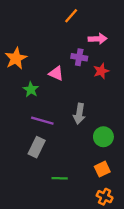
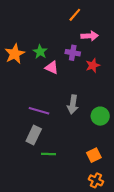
orange line: (71, 16) -> (75, 15), moved
green star: (31, 90) -> (40, 52), moved
green circle: (103, 137) -> (100, 116), moved
green line: (60, 178) -> (48, 154), moved

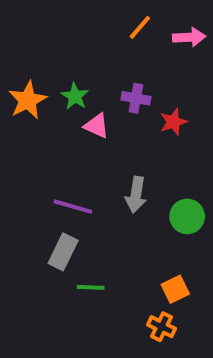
pink arrow: (90, 36) -> (189, 37), moved
orange cross: (96, 180) -> (162, 327), moved

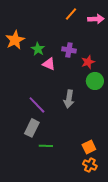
orange star: (28, 100) -> (15, 40), moved
purple line: (73, 207) -> (37, 105), turned 30
green circle: (187, 216) -> (95, 81), moved
orange cross: (162, 327) -> (90, 165), moved

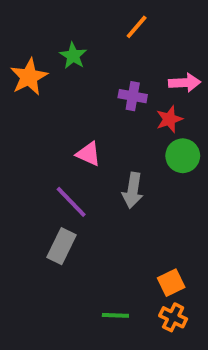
pink arrow: (96, 19) -> (185, 83), moved
green star: (38, 49) -> (73, 56), moved
pink triangle: (49, 64) -> (88, 154), moved
green line: (46, 146) -> (115, 315), moved

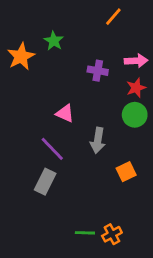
orange line: (137, 27) -> (113, 17), moved
red star: (169, 119) -> (136, 88), moved
orange square: (171, 283) -> (126, 172), moved
orange cross: (173, 317) -> (112, 234), moved, turned 36

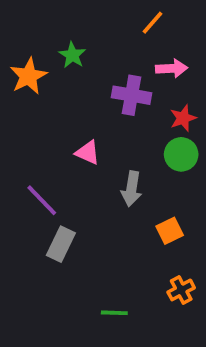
pink arrow: (136, 61) -> (172, 68), moved
purple cross: (98, 71) -> (132, 95), size x1.4
purple line: (52, 149) -> (42, 200), moved
orange cross: (112, 234) -> (181, 290), moved

